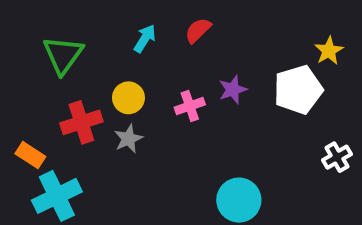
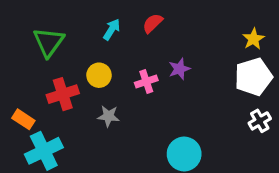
white pentagon: (298, 90) -> (253, 77), moved
gray star: (128, 139) -> (108, 116), moved, turned 30

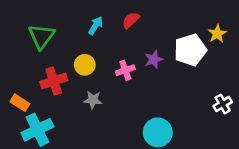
white pentagon: (253, 77) -> (190, 50), moved

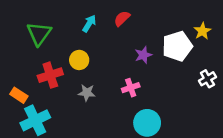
pink cross: (125, 70) -> (131, 88), moved
white cross: (223, 104) -> (207, 79), moved

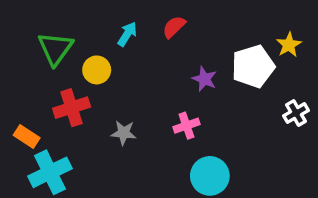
purple star: (143, 55) -> (204, 79), turned -30
yellow circle: (79, 60) -> (97, 70), moved

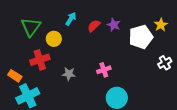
red semicircle: (174, 27) -> (94, 26), moved
purple star: (204, 79) -> (114, 25), moved

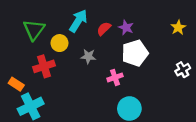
cyan arrow: (71, 19) -> (78, 21), size x1.5
white pentagon: (141, 37) -> (135, 53), moved
gray star: (69, 74) -> (88, 56), moved

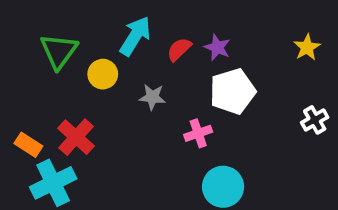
red cross: (44, 66) -> (76, 137), moved, turned -30

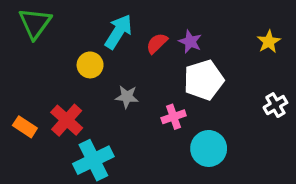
green triangle: (59, 51) -> (35, 23), moved
gray star: (152, 97) -> (127, 97), moved
cyan cross: (53, 183) -> (93, 160), moved
cyan circle: (223, 187) -> (209, 148), moved

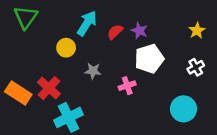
white cross: (275, 105) -> (196, 67), moved
orange rectangle: (25, 127) -> (18, 93), size x1.5
cyan circle: (209, 148) -> (183, 109), moved

